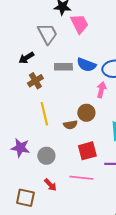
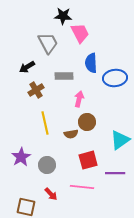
blue semicircle: (86, 65) -> (91, 63), moved, turned 66
pink arrow: (101, 90) -> (79, 99), moved
purple star: (20, 148) -> (21, 157), turned 30

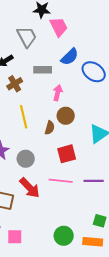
blue semicircle: (91, 63) -> (70, 57), turned -132
blue ellipse: (115, 78) -> (94, 72), turned 40
brown semicircle: (71, 134) -> (50, 128), turned -64
purple line: (115, 173) -> (94, 181), moved
red arrow: (51, 194) -> (30, 188), size x1.6

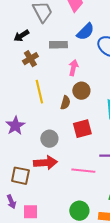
gray circle: (26, 159) -> (49, 139), moved
pink line: (61, 181) -> (83, 171), moved
red arrow: (30, 188) -> (45, 163), turned -50

